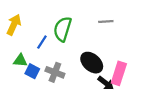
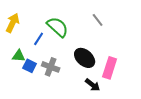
gray line: (106, 21) -> (98, 20), turned 56
green semicircle: (63, 29) -> (58, 27), turned 115
black arrow: (106, 83) -> (93, 85), moved

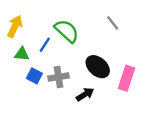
green triangle: (19, 56) -> (22, 54), moved
gray cross: (51, 67) -> (59, 77), turned -30
black arrow: (93, 85) -> (85, 94), moved, turned -70

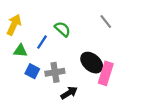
green semicircle: (67, 31) -> (63, 29), size x0.7
pink rectangle: (126, 78) -> (106, 73), moved
black arrow: (85, 94) -> (69, 93), moved

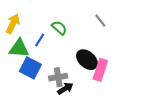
green triangle: (20, 51) -> (19, 48), size x1.5
blue square: (32, 71) -> (30, 68), size x1.5
gray cross: (55, 72) -> (58, 77), moved

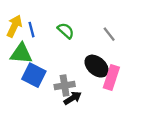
gray line: (100, 21) -> (109, 34), moved
blue line: (40, 40) -> (31, 30), moved, turned -48

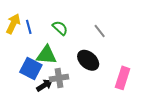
green triangle: (21, 54) -> (46, 55), moved
pink rectangle: (111, 77) -> (123, 78), moved
black arrow: (73, 98) -> (44, 85), moved

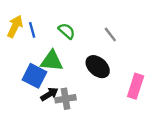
gray cross: (59, 78) -> (65, 99), moved

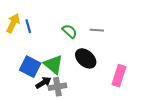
green semicircle: (67, 31) -> (70, 31), moved
gray line: (110, 34) -> (97, 30), turned -48
green triangle: (52, 61) -> (53, 65), moved, turned 35

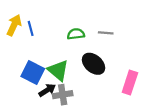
green semicircle: (70, 31) -> (76, 34), turned -49

